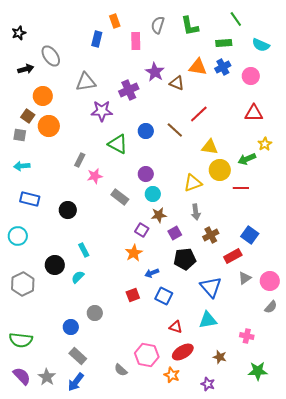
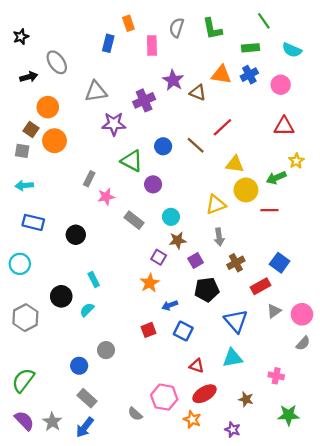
purple circle: (146, 174) -> (153, 184), moved
green semicircle: (21, 340) -> (23, 380), turned 120

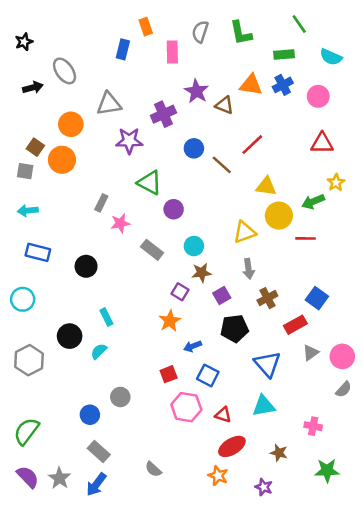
orange circle: (48, 107) -> (71, 124), moved
blue circle: (163, 146) -> (194, 148), moved
pink hexagon: (164, 397) -> (186, 407), moved

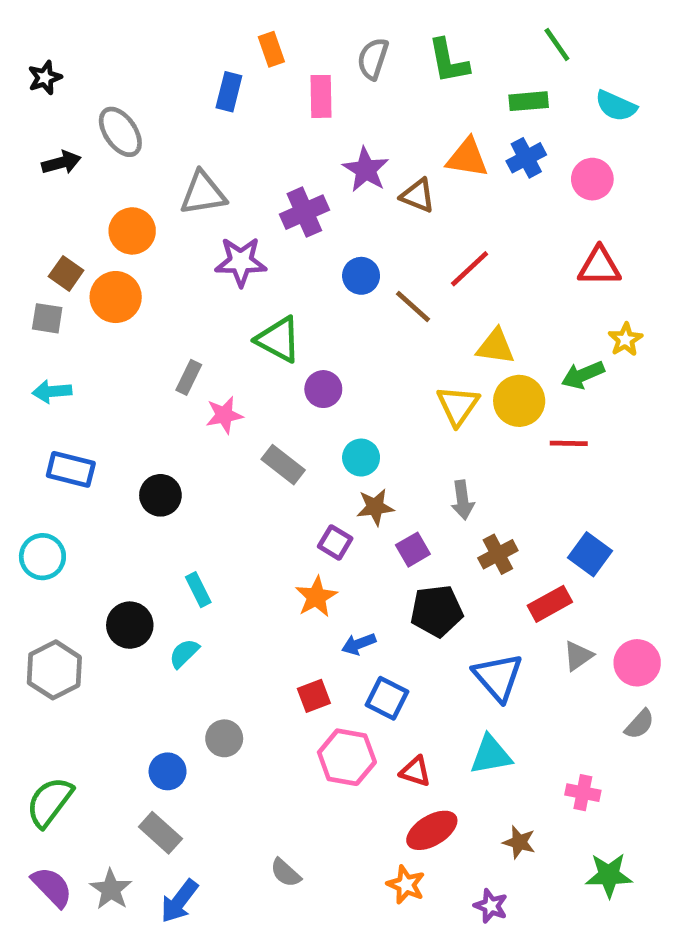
yellow triangle: (245, 232) -> (458, 406), moved, turned -35
gray rectangle: (99, 452) -> (160, 833), moved

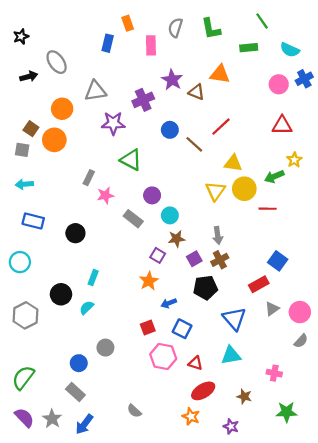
blue cross: (526, 158) -> (304, 79), moved
purple circle: (323, 389) -> (152, 195), moved
brown cross: (498, 554) -> (220, 260), moved
cyan rectangle: (198, 590) -> (93, 278), turned 48

